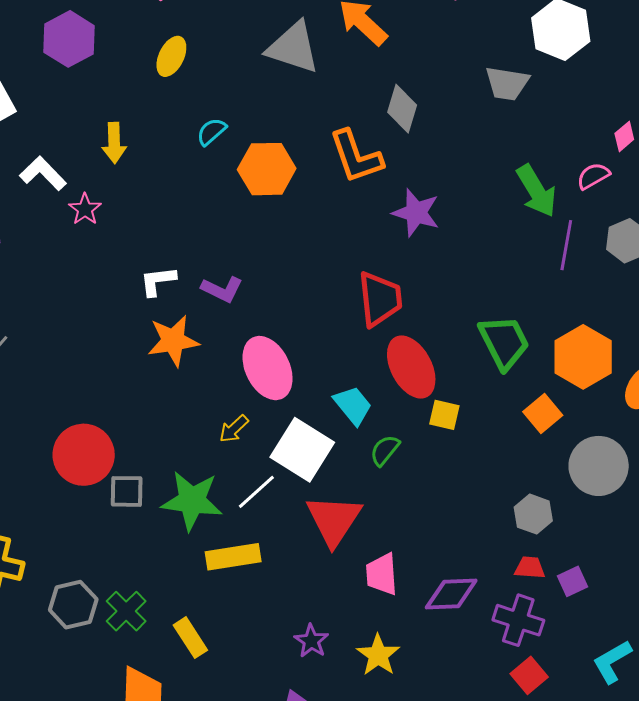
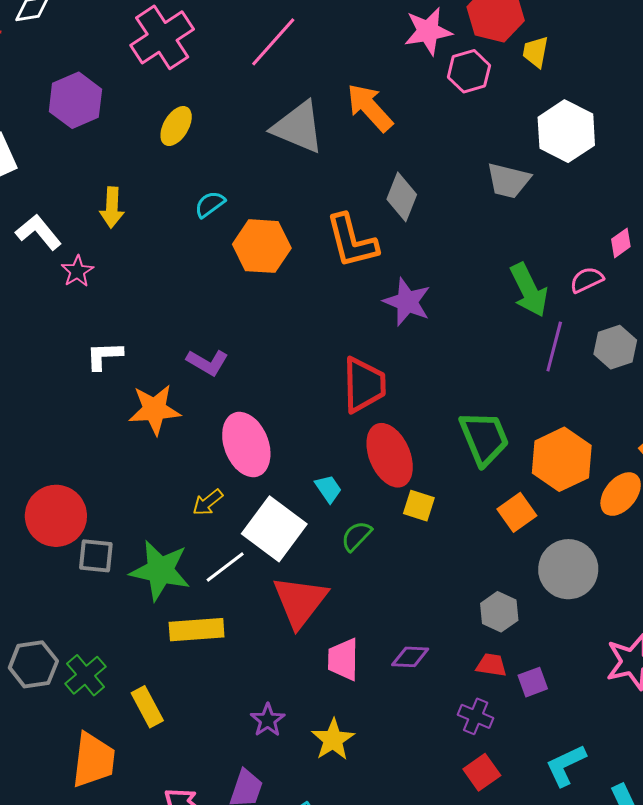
white L-shape: (158, 281) -> (104, 356), moved
cyan trapezoid: (353, 405) -> (328, 489), size x0.7
purple diamond: (451, 594) -> (410, 657), moved, size x0.7
purple cross: (518, 620) -> (476, 716), size x0.7

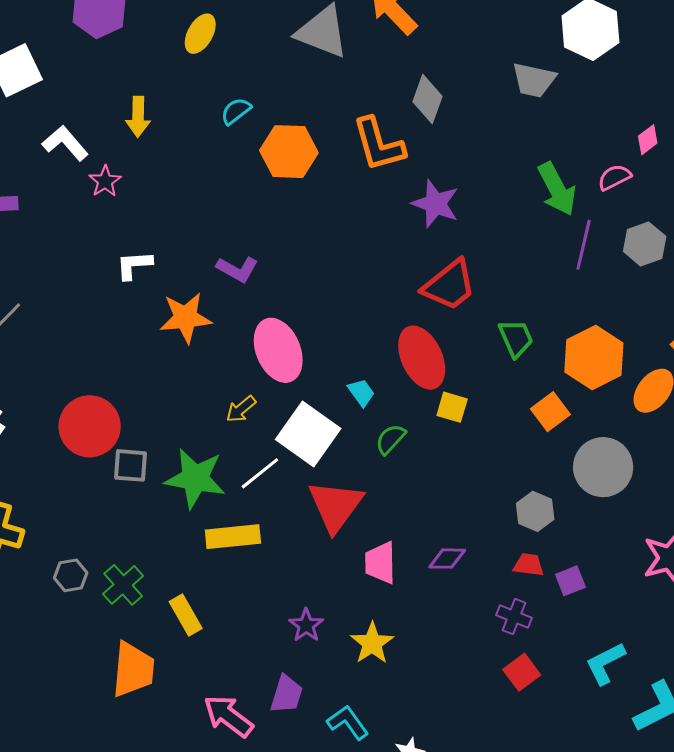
red trapezoid: (364, 385) -> (449, 285), moved, turned 54
green trapezoid: (484, 438) -> (516, 338), size x0.7
gray hexagon: (33, 664) -> (71, 575), size x0.7

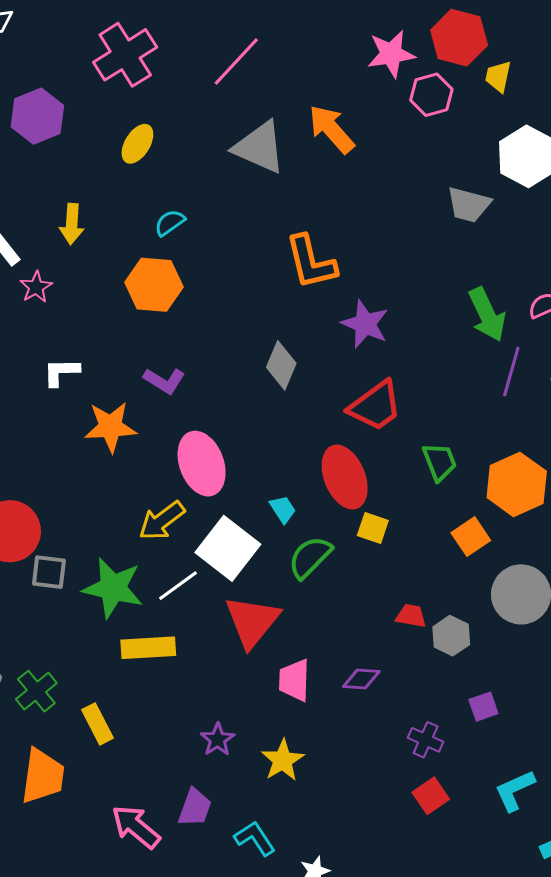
gray diamond: (428, 99) -> (281, 365), moved
orange hexagon: (289, 152) -> (154, 285), moved
yellow arrow: (241, 409) -> (162, 521), size x1.5
green semicircle: (391, 439) -> (310, 557), size x1.4
red trapezoid: (529, 565) -> (411, 616), moved

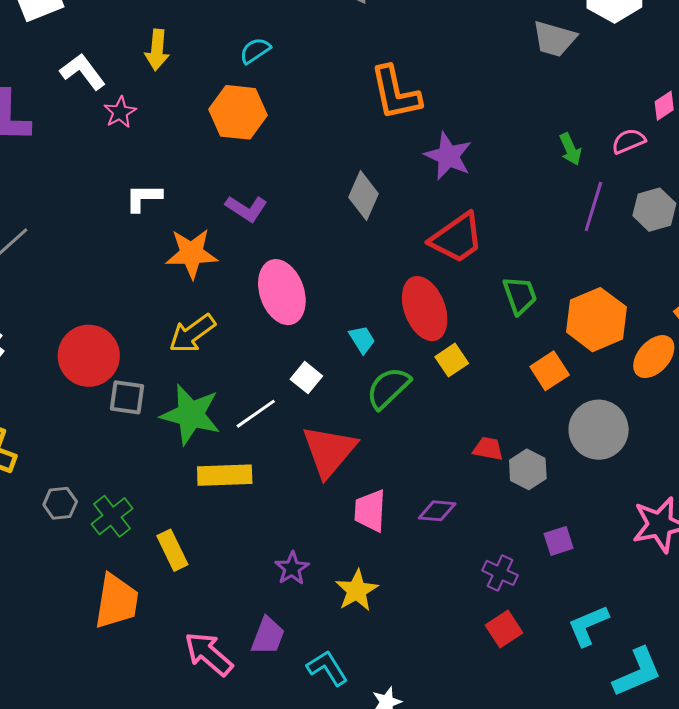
green arrow: (487, 315) -> (570, 149), size x0.6
yellow arrow: (162, 521) -> (192, 334), moved
yellow square: (373, 528) -> (452, 360), turned 36
white square: (228, 548) -> (306, 378), size x0.5

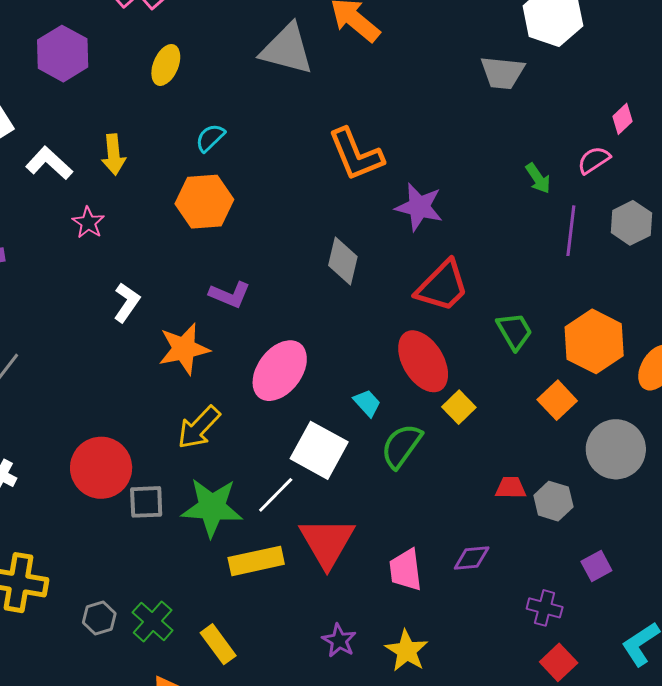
white L-shape: (83, 72) -> (49, 163), moved
white L-shape: (144, 198) -> (127, 302), turned 135
pink ellipse: (282, 292) -> (280, 371), turned 66
white square: (306, 378) -> (319, 450), size x1.8
red triangle: (329, 451) -> (327, 542), moved

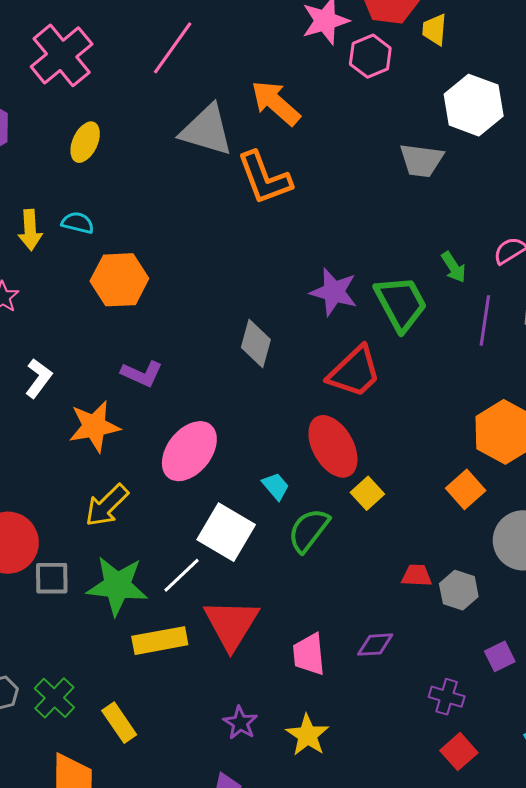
cyan semicircle: (210, 138) -> (78, 223), moved, turned 56
orange L-shape: (356, 154) -> (264, 178), moved
green trapezoid: (514, 331) -> (401, 303), moved, size x1.5

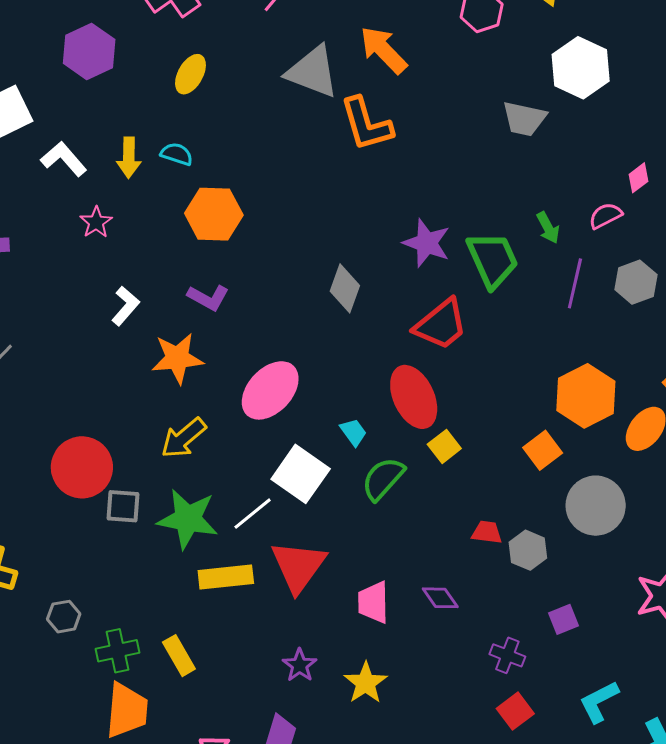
purple L-shape: (142, 374) -> (208, 298), moved
purple diamond: (375, 645) -> (440, 598), turned 54
green cross: (54, 698) -> (118, 651), moved, turned 30

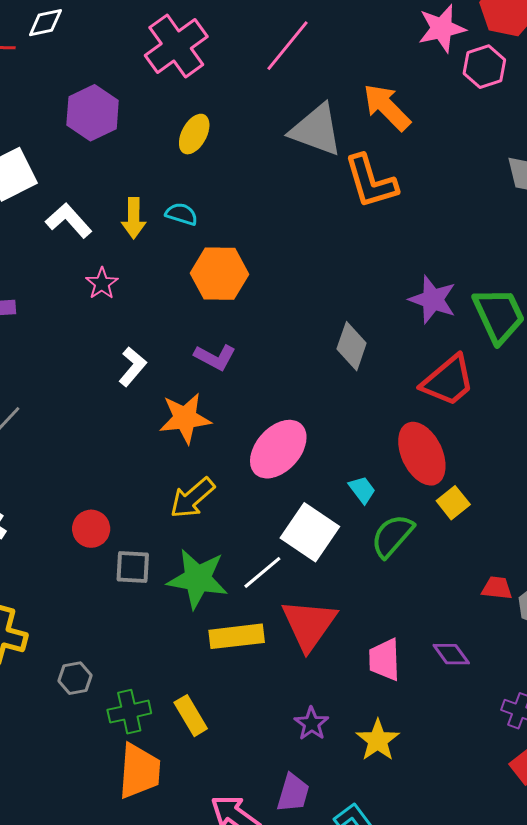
red circle: (82, 467) -> (91, 529), size x0.6

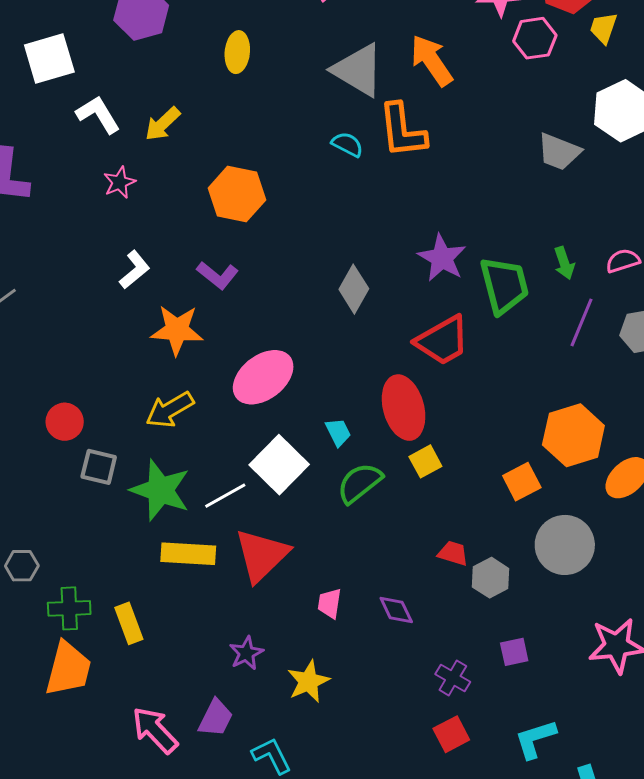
yellow ellipse: (194, 134) -> (237, 52), turned -33
cyan semicircle: (181, 214) -> (347, 144), moved
yellow arrow: (134, 218) -> (163, 124), turned 36
pink trapezoid: (384, 660) -> (330, 603), size x0.7

